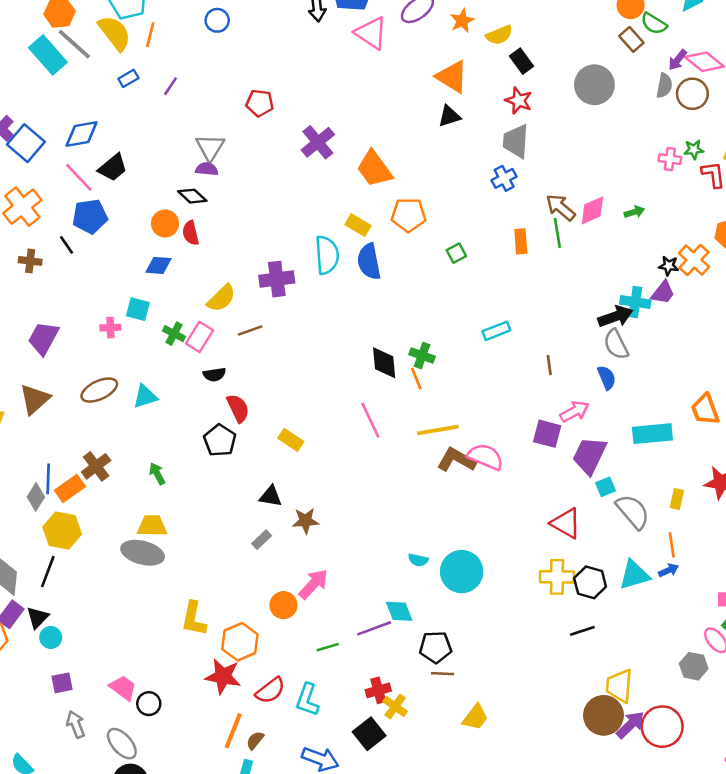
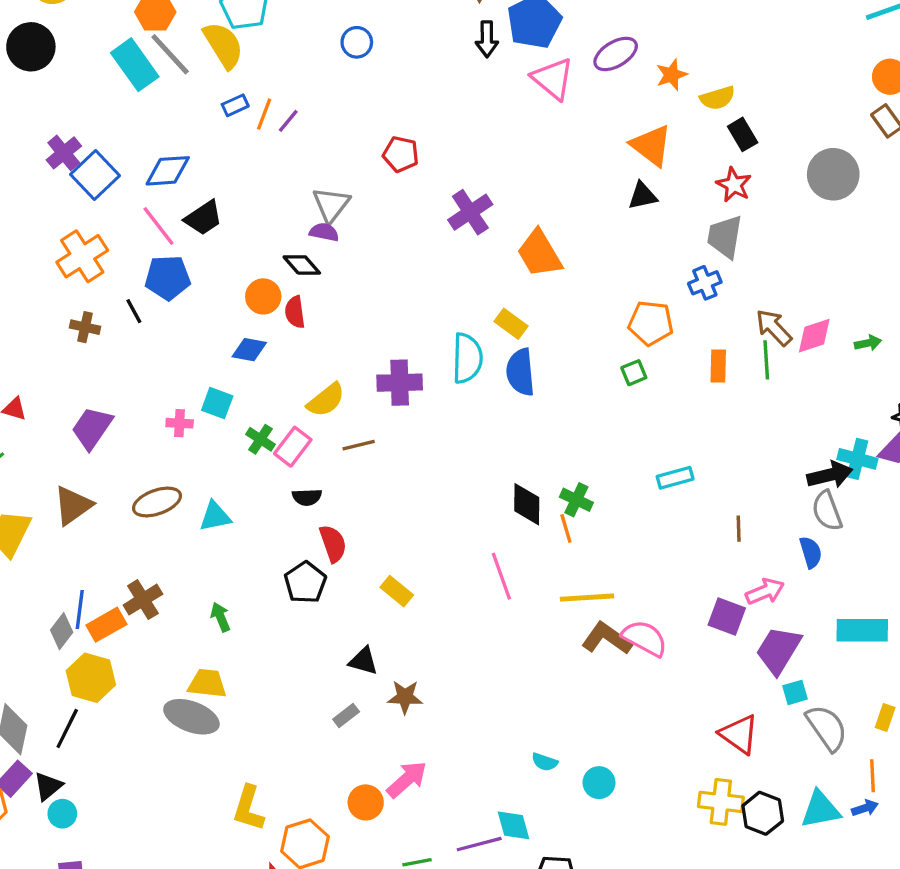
orange line: (150, 35) -> (264, 114), moved
orange pentagon: (408, 215) -> (651, 323), moved
cyan circle: (462, 572) -> (599, 783), size x0.6

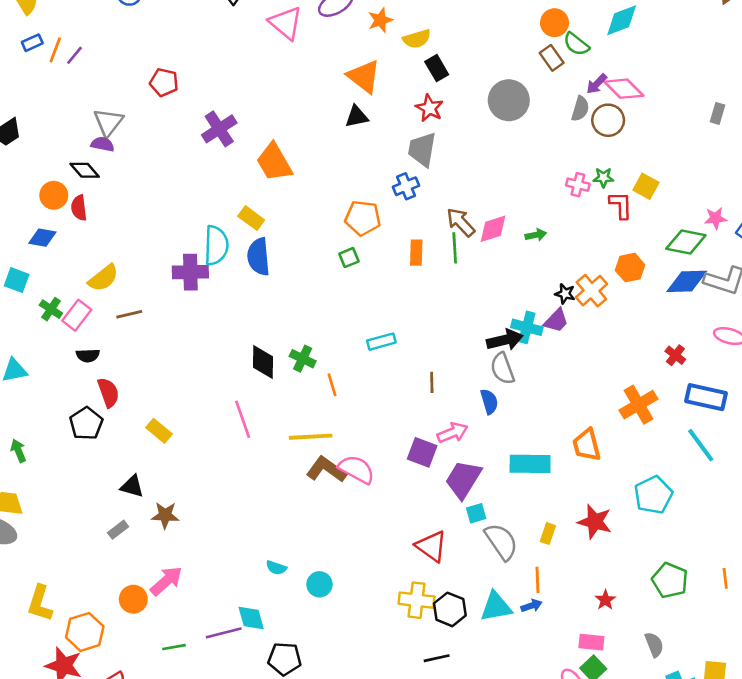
purple cross: (400, 383) -> (190, 272), moved
orange line: (566, 529) -> (332, 385), moved

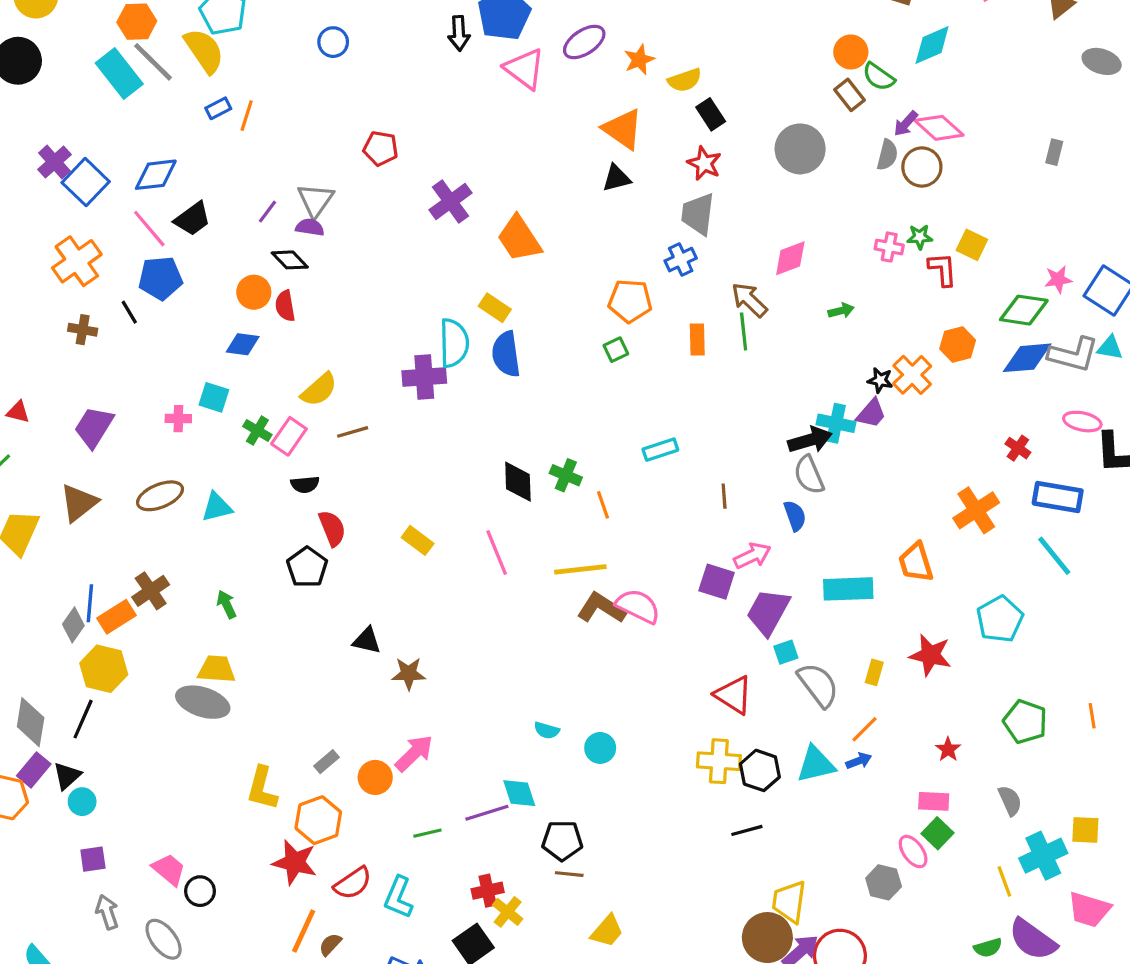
purple line: (74, 55) -> (267, 212), moved
pink diamond: (493, 229) -> (790, 258), moved
yellow rectangle: (159, 431) -> (418, 540), moved
gray rectangle: (118, 530) -> (326, 762), moved
orange line: (538, 580) -> (864, 729), turned 50

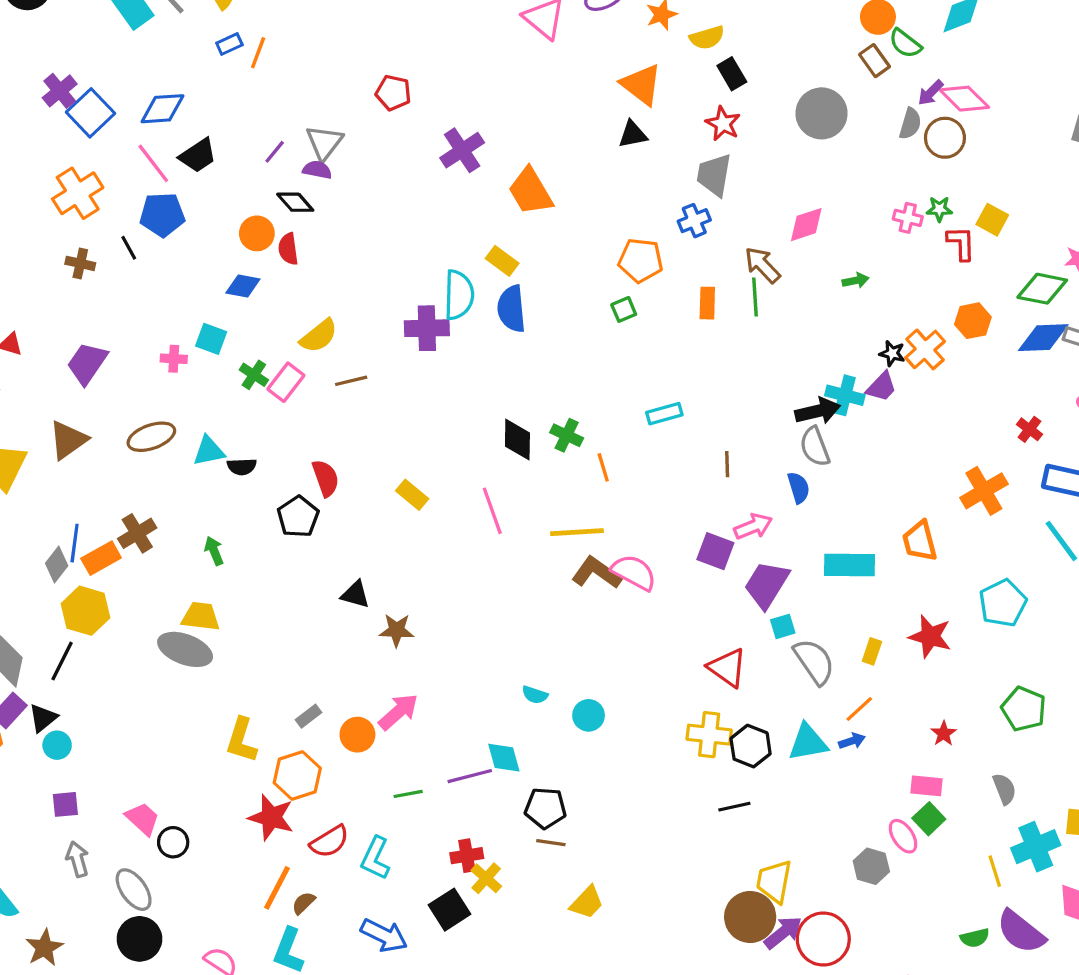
black semicircle: (305, 484) -> (242, 467), moved

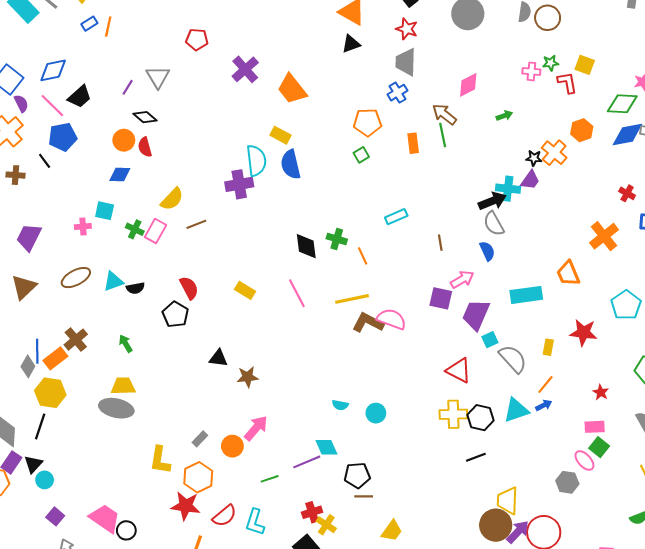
purple semicircle: (317, 170) -> (21, 103), moved, turned 60
purple square: (65, 804) -> (55, 516), turned -36
pink trapezoid: (142, 819) -> (105, 518), size x1.4

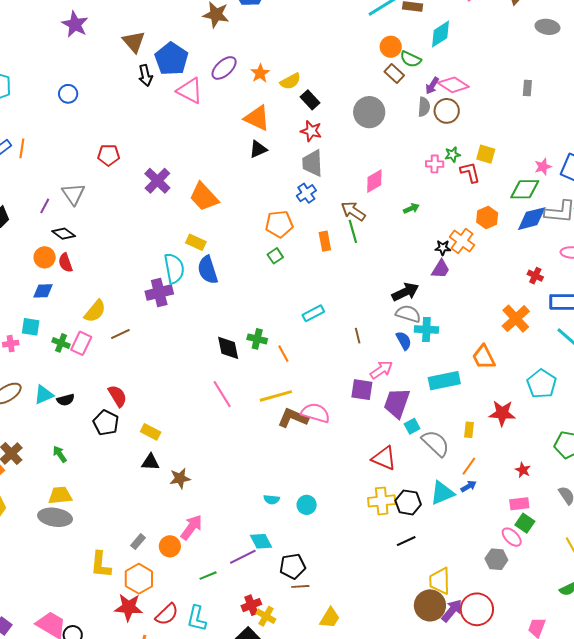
cyan cross: (508, 189) -> (426, 329), moved
gray semicircle: (494, 224) -> (408, 314), turned 140
yellow rectangle: (245, 290) -> (151, 432), moved

